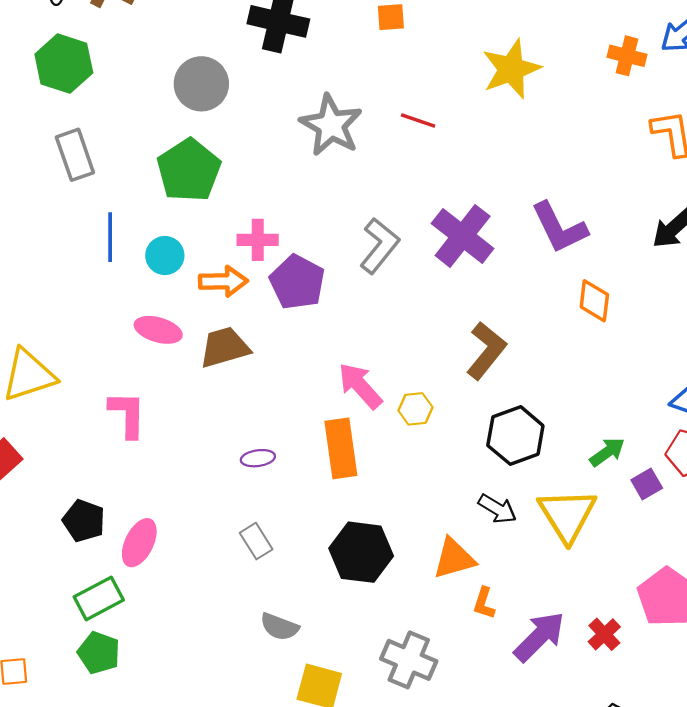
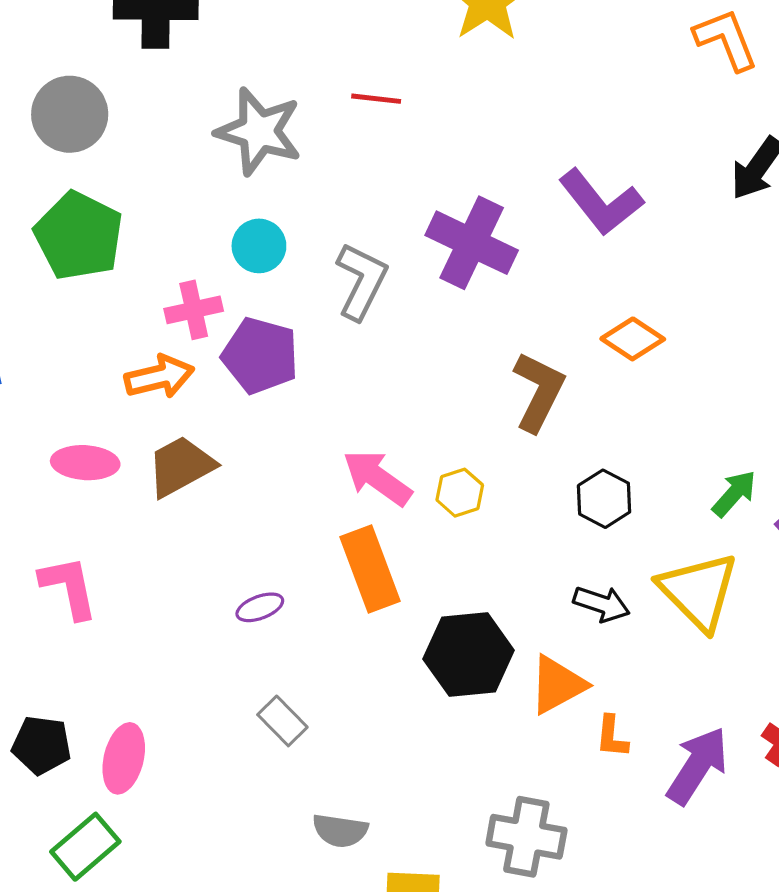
cyan circle: (165, 256) -> (259, 246), moved
orange diamond: (594, 301) -> (633, 339), moved, turned -51
black hexagon: (515, 436) -> (604, 499), size x0.7
black hexagon: (361, 552) -> (469, 655), moved

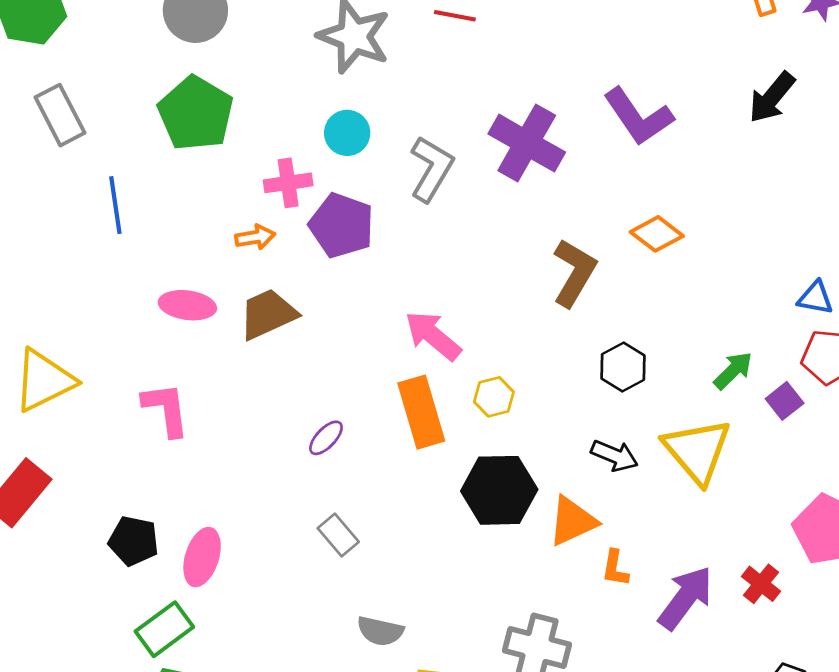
orange arrow: (159, 377) -> (255, 237), size x0.7
yellow hexagon: (460, 493) -> (494, 397), moved
purple ellipse: (260, 607) -> (326, 438), turned -30

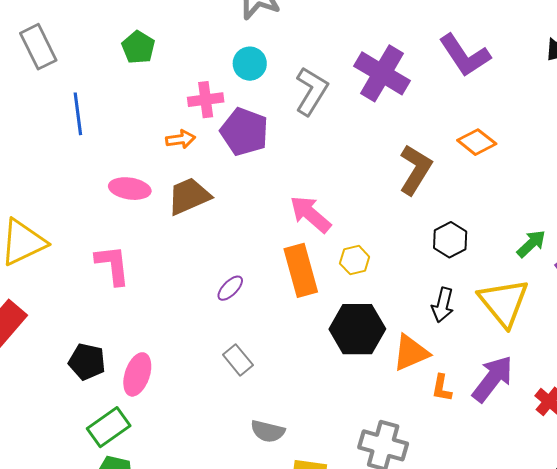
green pentagon: (196, 113) -> (138, 47), size x0.6
black arrow: (614, 456) -> (443, 305), turned 80
purple arrow: (686, 598) -> (493, 379), moved

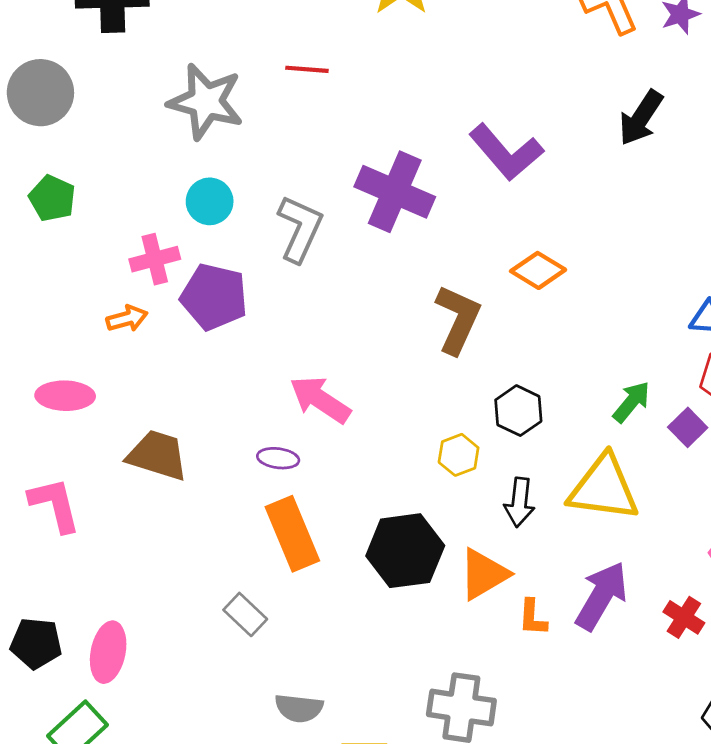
brown trapezoid: (189, 196) -> (158, 455), moved, turned 48
yellow hexagon: (355, 260) -> (459, 455), moved
orange rectangle: (301, 270) -> (292, 534), moved
purple ellipse: (230, 288) -> (278, 458), moved, turned 60
yellow triangle: (504, 302) -> (604, 488), turned -36

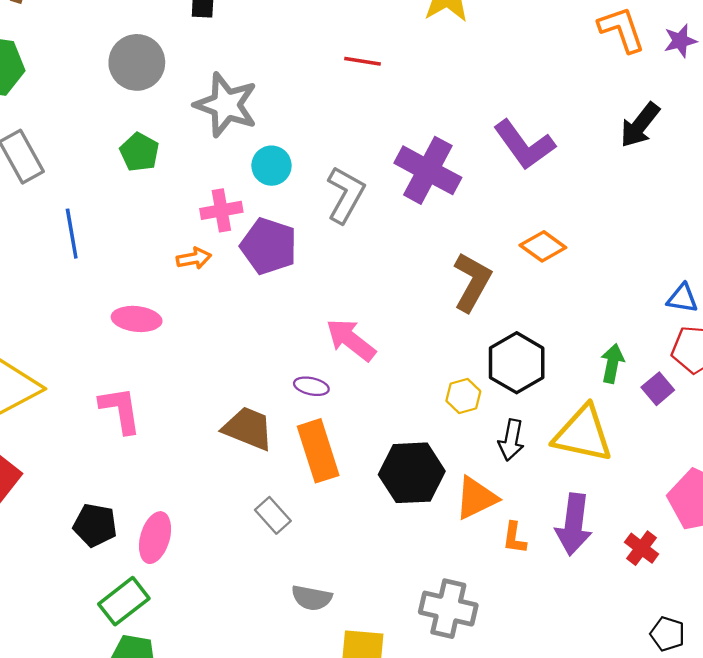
gray star: (206, 102) -> (226, 105), moved
green arrow: (632, 402) -> (612, 363), turned -33
black hexagon: (518, 411) -> (517, 363), size x1.4
brown trapezoid: (158, 455) -> (248, 428), moved
purple arrow: (601, 596) -> (574, 524), turned 152

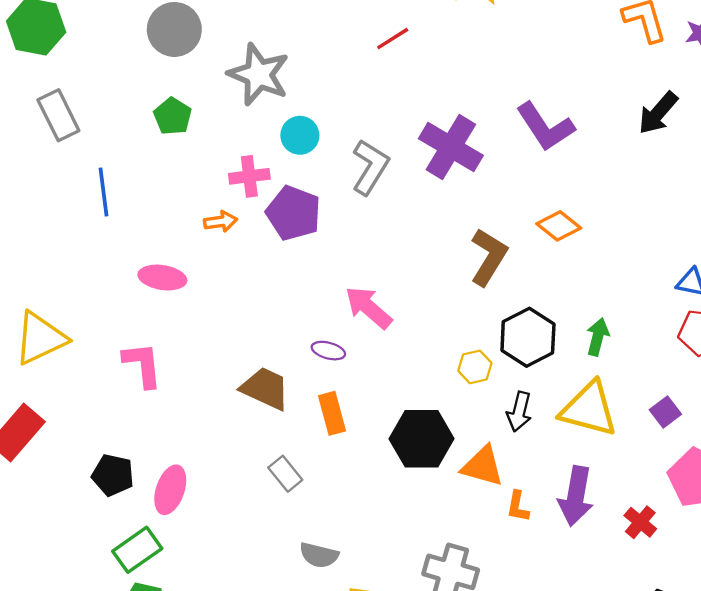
red line: (362, 61) -> (393, 39), turned -44
green arrow: (612, 363) -> (598, 337), moved
purple square: (658, 389) -> (665, 412), moved
orange rectangle: (318, 451) -> (332, 413), size x0.7
orange triangle: (476, 498) -> (483, 466), turned 39

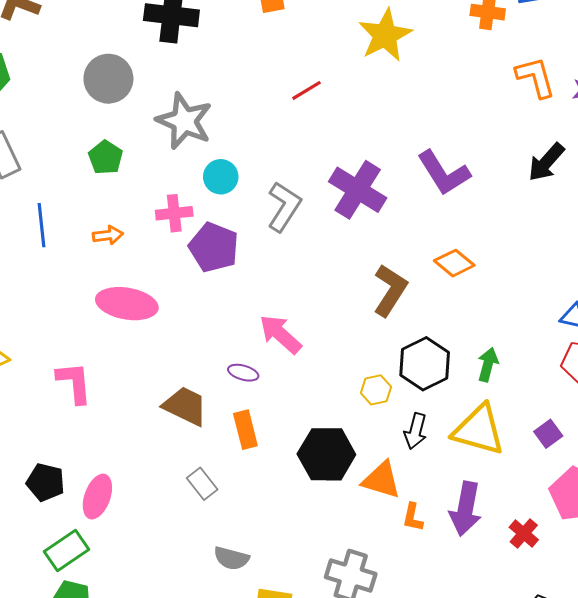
orange arrow: (221, 221) -> (108, 235), moved
pink ellipse: (162, 278) -> (127, 304), moved, size x1.4

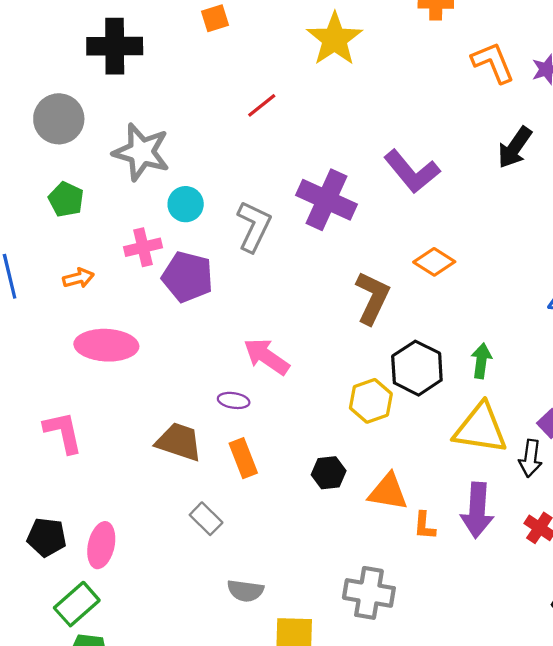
yellow hexagon: (376, 390) -> (371, 401), size x1.4
black arrow: (416, 431) -> (530, 458), moved
black hexagon: (326, 454) -> (329, 473), size x0.6

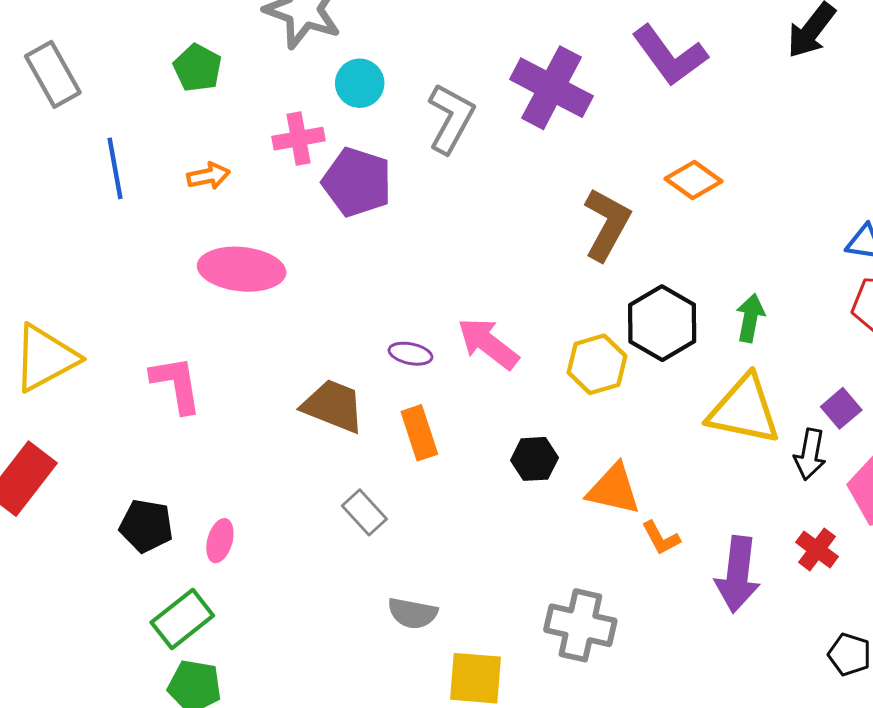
pink arrow: (266, 357) -> (488, 343), moved
purple arrow: (477, 510) -> (738, 574), moved
orange L-shape: (425, 526) -> (661, 538), turned -36
pink ellipse: (101, 545) -> (220, 541), size x0.7

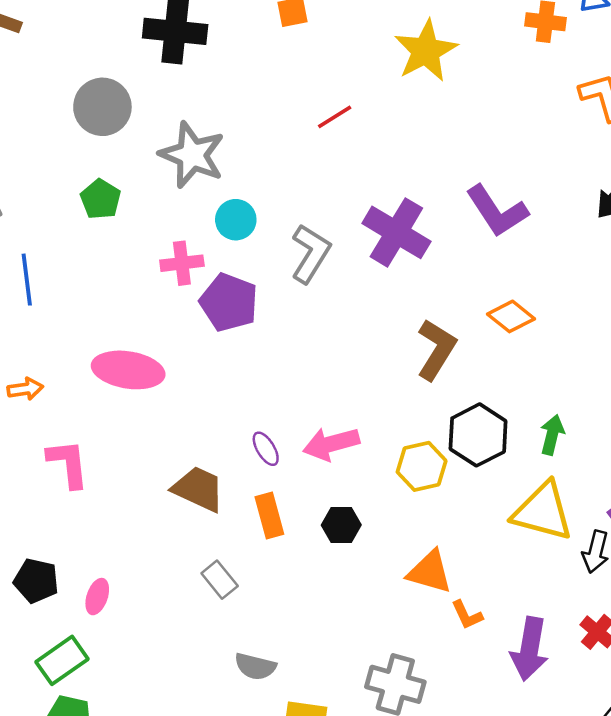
orange arrow: (208, 176) -> (25, 389), moved
pink arrow: (488, 343) -> (331, 444), turned -56
purple ellipse: (410, 354) -> (266, 449), turned 44
black hexagon: (534, 459) -> (341, 525), moved

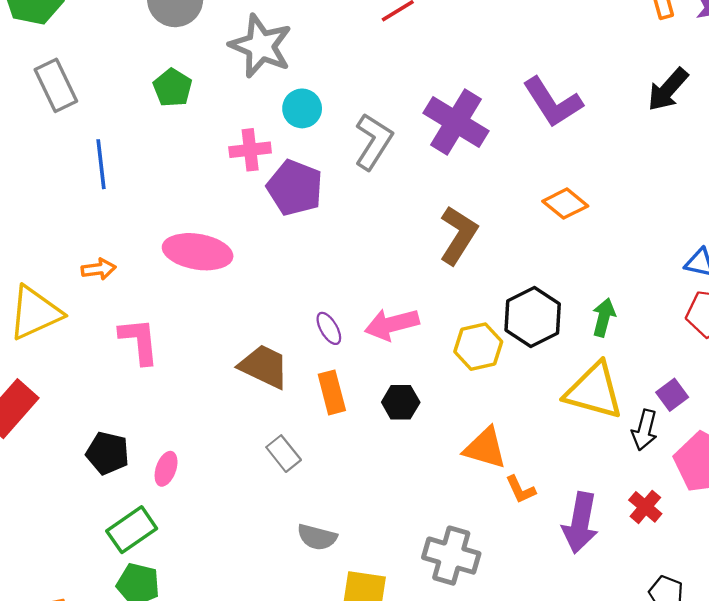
brown L-shape: (436, 349) -> (458, 235), moved

